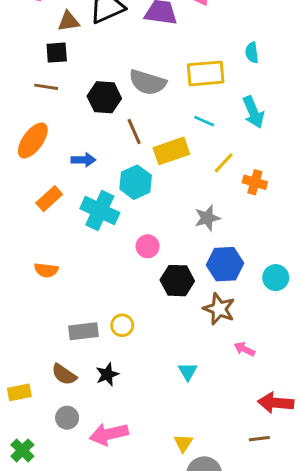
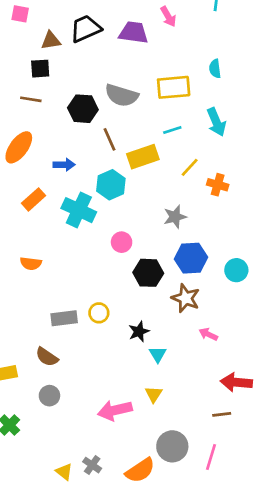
cyan line: (204, 121) -> (172, 130), turned -42
black star: (107, 374) -> (139, 332), moved
pink arrow: (109, 434) -> (115, 410), moved
yellow triangle: (183, 443) -> (154, 394), moved

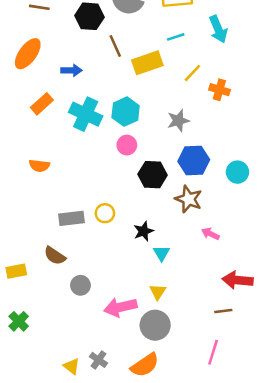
cyan hexagon: (111, 185) -> (126, 112), moved
gray circle: (49, 396) -> (80, 285), moved
gray circle: (172, 446) -> (155, 325), moved

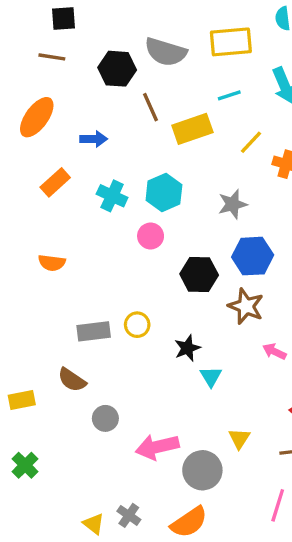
cyan cross: (86, 114) -> (112, 196), size x0.7
pink circle: (127, 145) -> (151, 236), moved
yellow triangle: (158, 292) -> (239, 438), moved

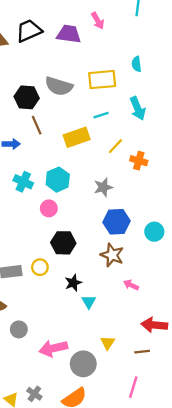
brown line: (151, 107) -> (37, 125), moved
black hexagon: (199, 274) -> (63, 243), moved

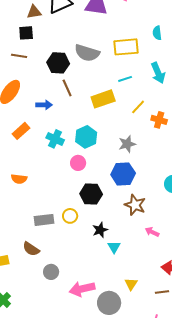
blue hexagon: (117, 222) -> (123, 174), moved

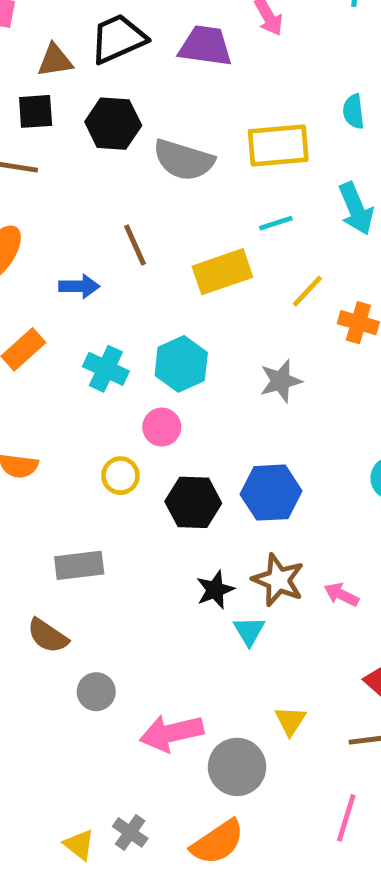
black hexagon: (58, 63) -> (113, 124), moved
blue hexagon: (123, 174) -> (271, 493), moved
brown star: (135, 205) -> (278, 580), moved
yellow circle: (70, 216) -> (120, 476), moved

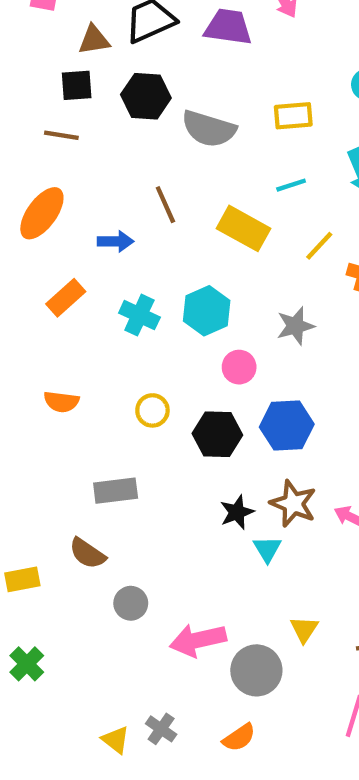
yellow rectangle: (278, 145) -> (293, 116), size x0.7
yellow rectangle: (222, 272) -> (243, 228), turned 48
pink circle: (162, 427) -> (239, 367), moved
orange semicircle: (218, 842) -> (239, 738), size x0.7

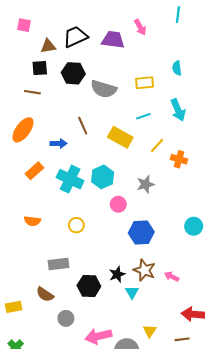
cyan cross: (139, 315) -> (70, 179), size x1.4
black hexagon: (217, 434) -> (89, 286), moved

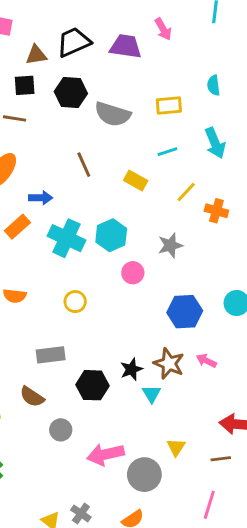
yellow rectangle: (120, 137) -> (136, 180), size x0.7
blue arrow: (59, 143) -> (41, 198), moved
blue hexagon: (141, 232) -> (185, 312), moved
pink arrow: (172, 276) -> (206, 361), moved

